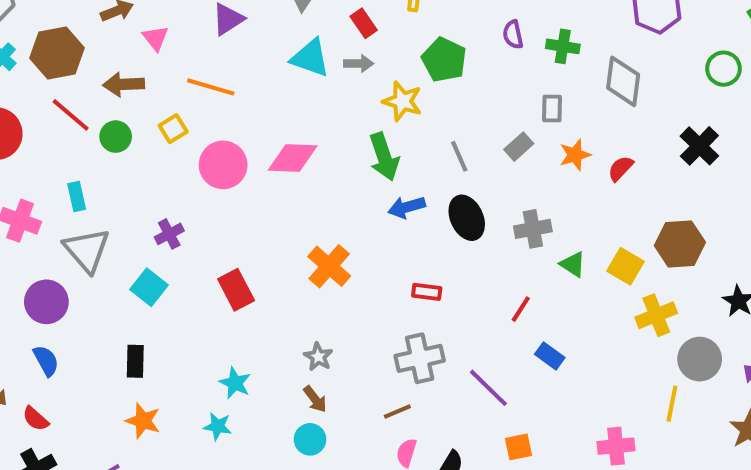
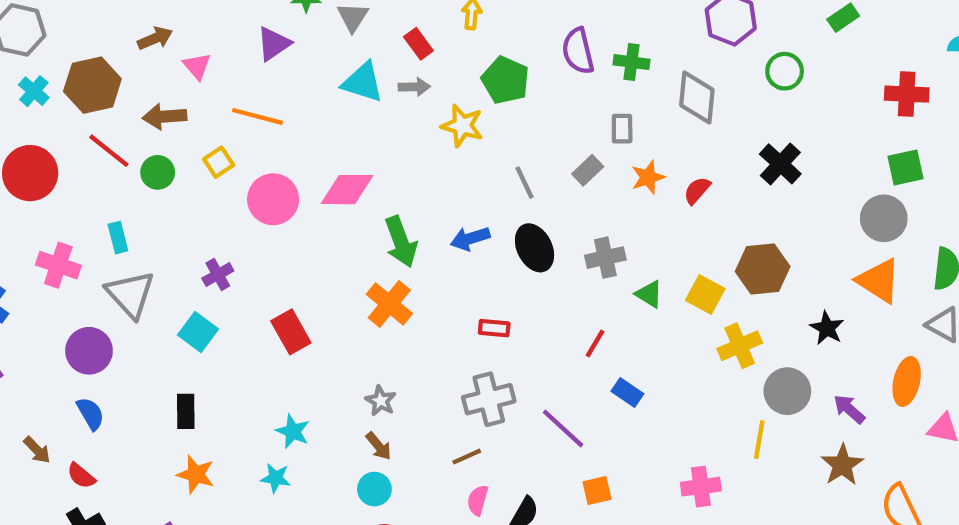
purple semicircle: (513, 35) -> (578, 51), size x1.5
green circle: (723, 69) -> (785, 71), moved
green arrow: (384, 157) -> (401, 242), moved

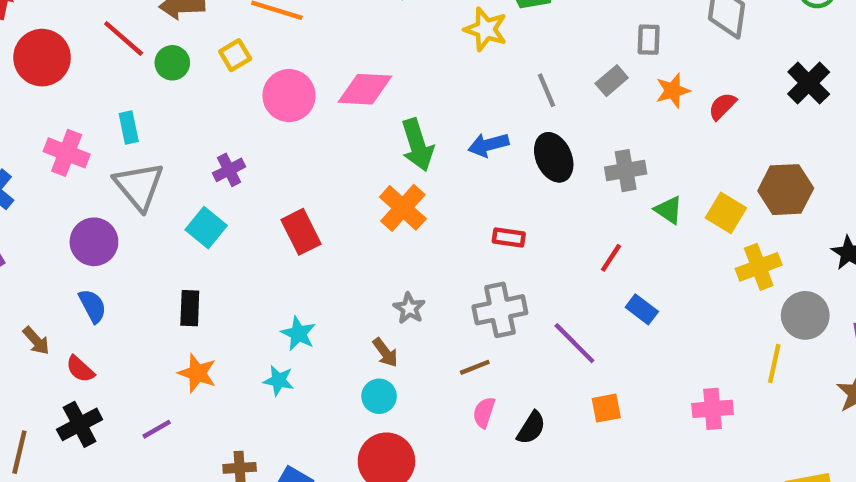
gray star: (381, 401) -> (409, 308), moved

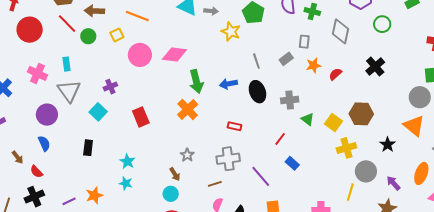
cyan star: (298, 334) -> (127, 161), moved
orange star: (197, 373) -> (94, 195), moved, turned 30

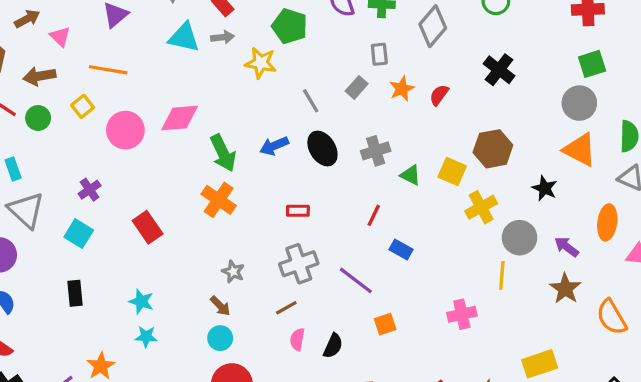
gray diamond: (340, 31) -> (433, 26), turned 40

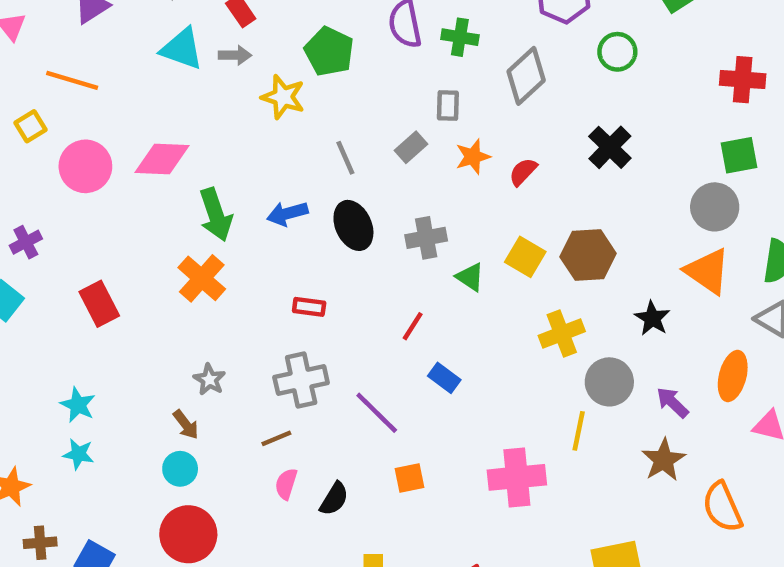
yellow square: (452, 172) -> (525, 257), moved
pink cross: (462, 314) -> (517, 477), size x1.4

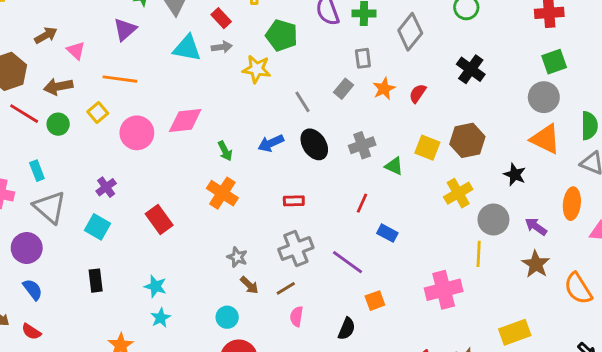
green arrow: (216, 215) -> (225, 151), size x0.6
brown arrow: (186, 425) -> (249, 285), moved
cyan star: (78, 454) -> (161, 318), turned -30
black semicircle: (334, 499) -> (347, 329), moved

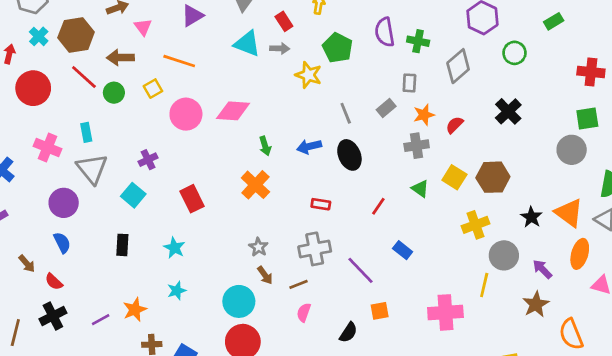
orange triangle: (545, 139) -> (569, 213), moved
gray cross: (362, 145) -> (417, 146), moved
red line: (362, 203) -> (378, 206), moved
cyan star: (155, 286) -> (174, 248), moved
cyan circle: (227, 317) -> (239, 301), size x1.5

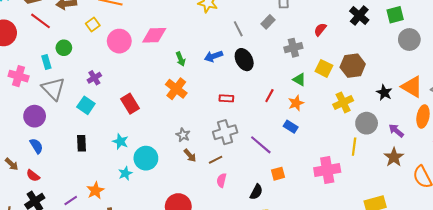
green circle: (114, 93) -> (64, 48), moved
orange star: (424, 115) -> (296, 103), moved
green square: (587, 118) -> (395, 15), moved
cyan circle: (239, 301) -> (146, 158), moved

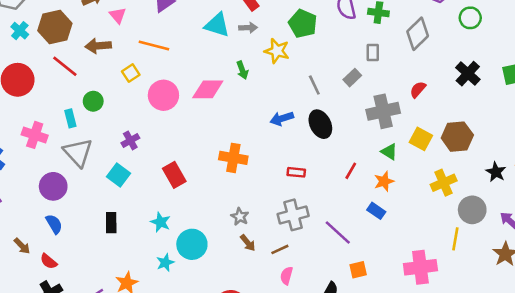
gray cross: (293, 48) -> (383, 111), size x1.4
green arrow: (181, 59) -> (242, 70), moved
orange cross: (176, 89) -> (233, 158), turned -30

